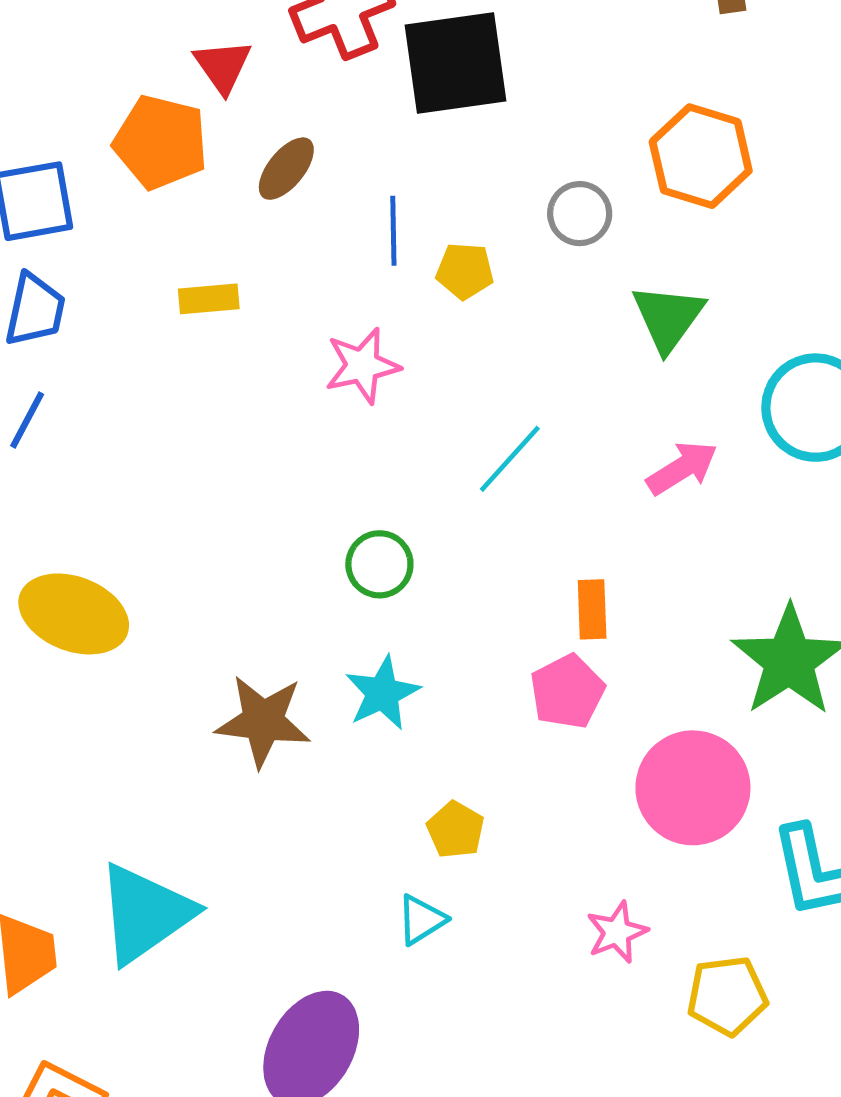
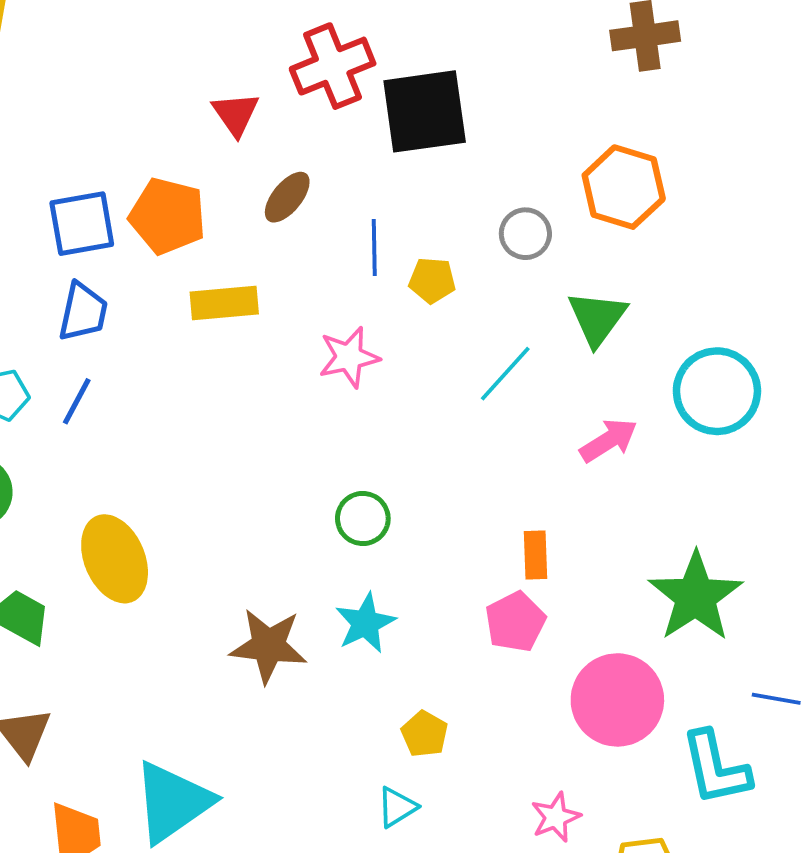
orange pentagon: (161, 142) -> (168, 216), moved
yellow rectangle: (209, 299) -> (224, 303), size x1.4
cyan line: (510, 459) -> (505, 374), moved
yellow ellipse: (74, 614) -> (115, 559), turned 46

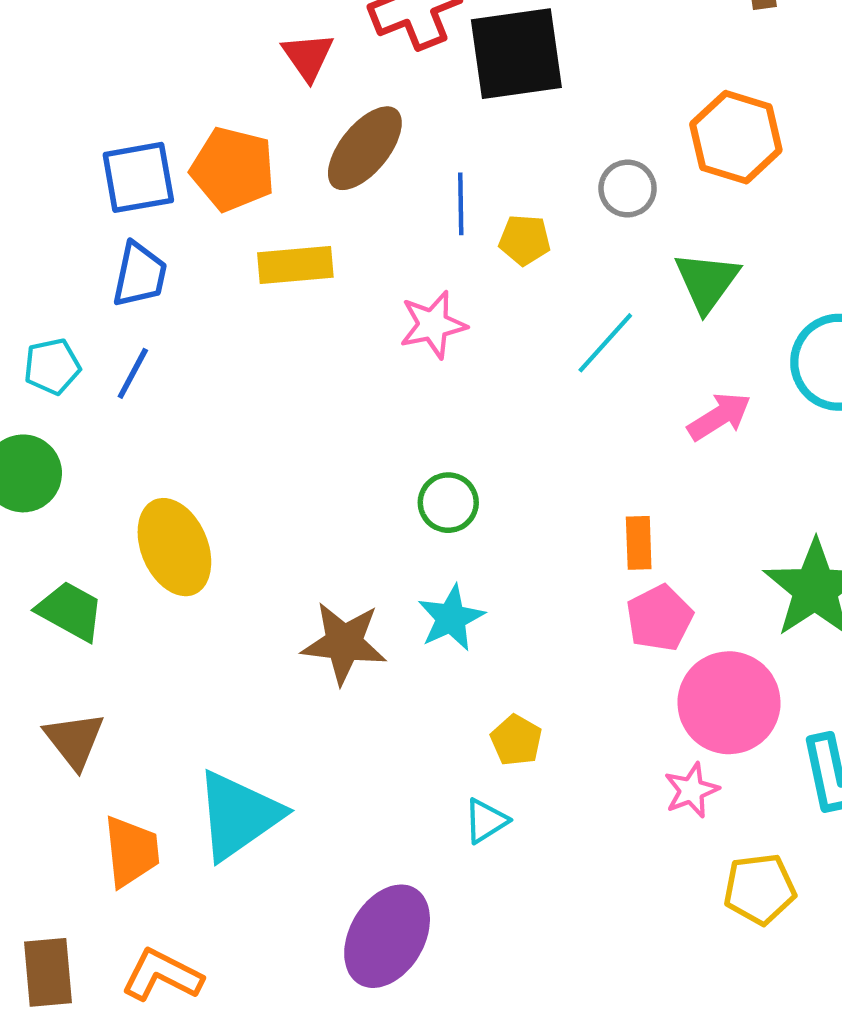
brown ellipse: (287, 197) -> (365, 148), size x1.5
pink pentagon: (515, 622) -> (659, 618), moved
pink star: (556, 817) -> (691, 790), moved

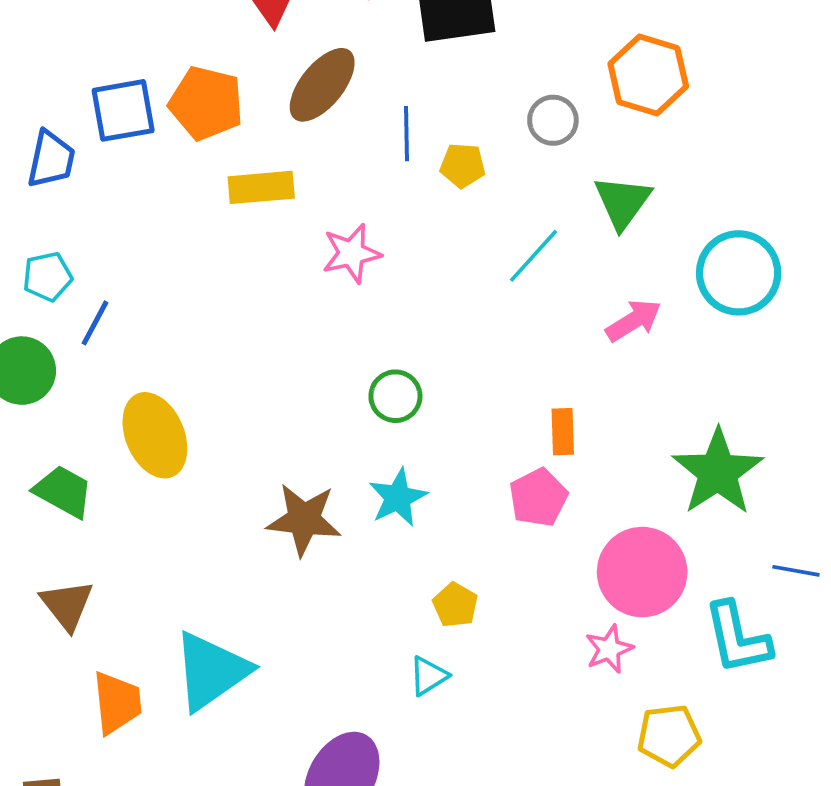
blue trapezoid: (140, 275) -> (51, 159), moved
pink star: (433, 325) -> (351, 253), moved
blue line: (133, 373) -> (95, 323), moved
pink pentagon: (659, 618) -> (538, 498), moved

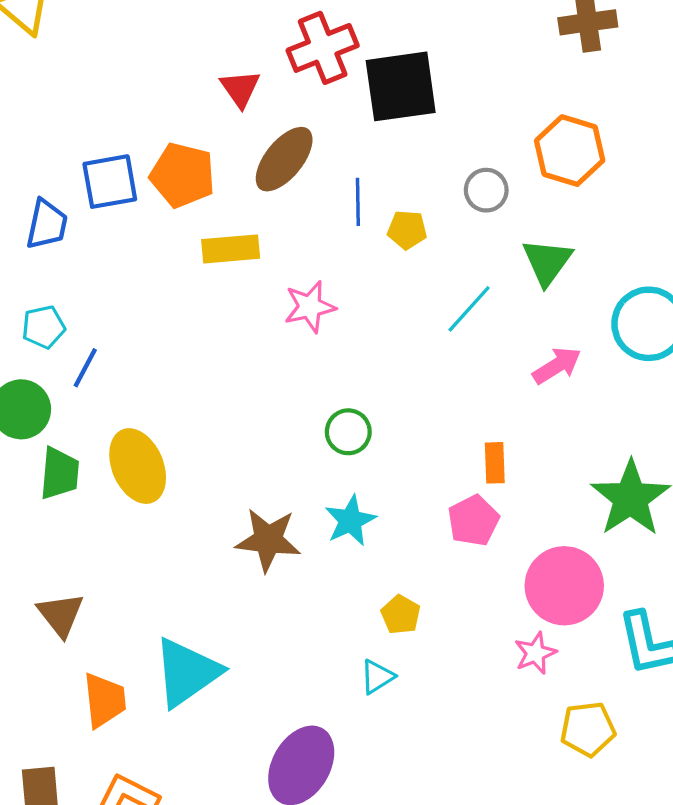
green trapezoid: (63, 491) -> (60, 474), moved, turned 66

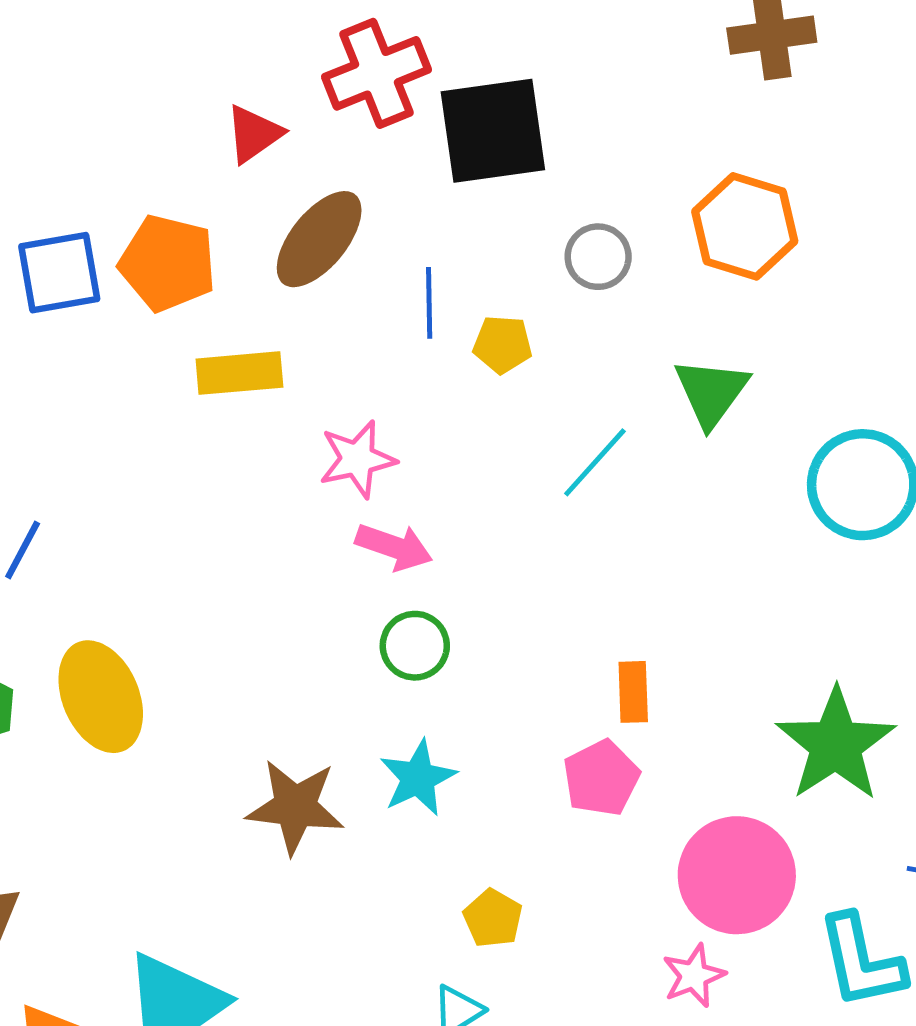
red triangle: (240, 89) -> (254, 134), turned 30
gray circle: (486, 190) -> (598, 257), moved
pink arrow: (557, 366) -> (394, 547), moved, turned 51

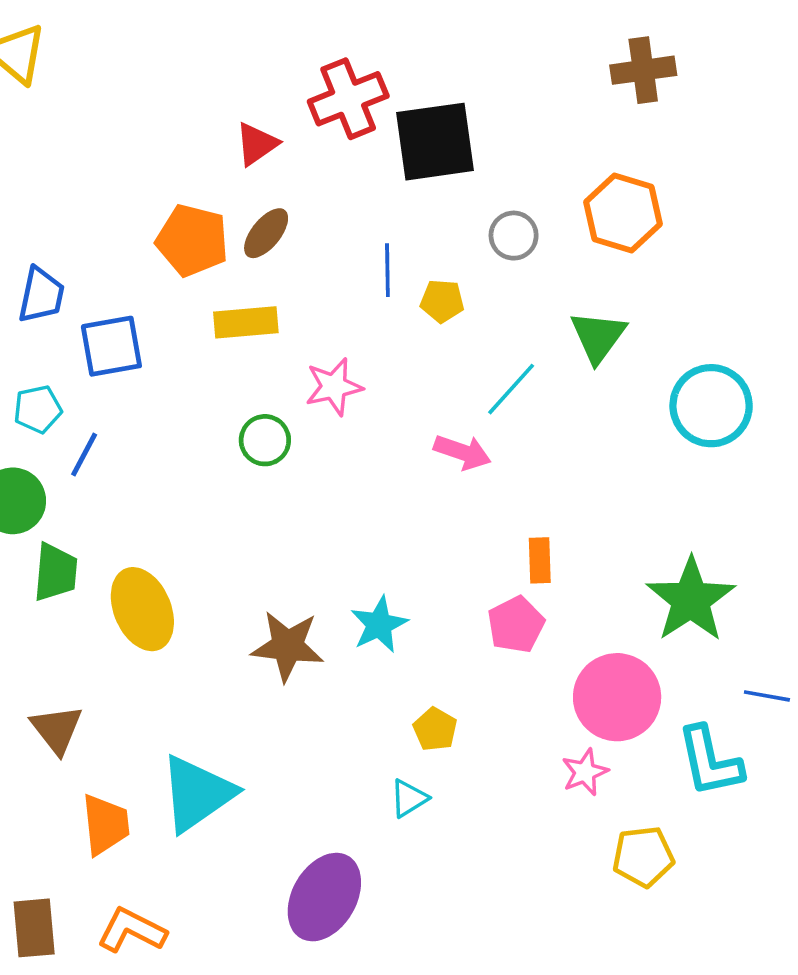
brown ellipse: (319, 239) -> (266, 233), moved, size x0.7
blue square: (59, 273) -> (111, 346), moved
pink arrow: (394, 547) -> (462, 452), moved
green circle: (415, 646) -> (265, 440), moved
yellow ellipse: (101, 697) -> (142, 609), moved

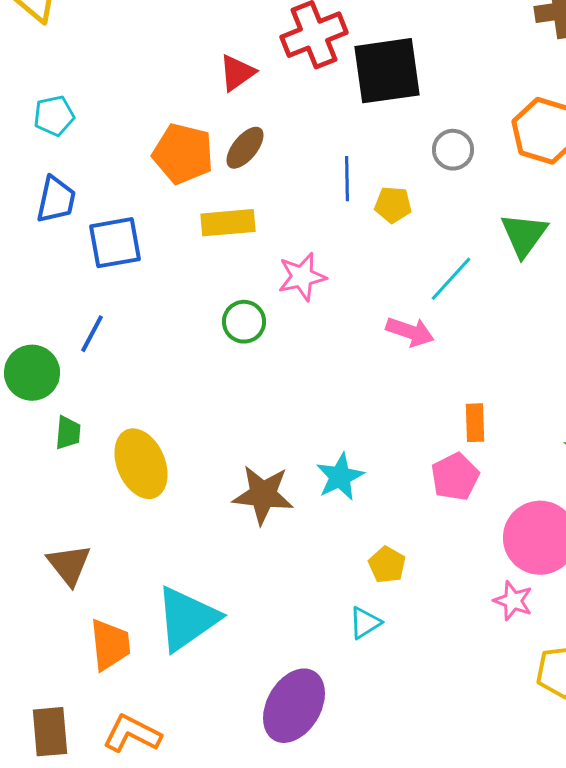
cyan pentagon: (38, 409) -> (54, 116), moved
green trapezoid: (56, 572) -> (68, 433), size x0.7
pink star: (585, 772) -> (513, 601), turned -30

